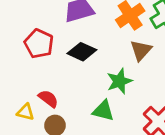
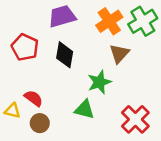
black diamond: (82, 52) -> (65, 55), turned 75

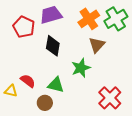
red pentagon: (25, 47) -> (24, 27), moved
green triangle: (84, 109) -> (56, 85), moved
brown circle: (40, 123) -> (45, 103), moved

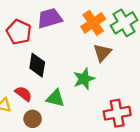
black diamond: (53, 46) -> (37, 65), moved
red cross: (110, 98) -> (117, 113), turned 35
brown circle: (45, 103) -> (33, 119), moved

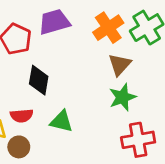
green star: (84, 79) -> (122, 97), moved
red semicircle: (23, 94) -> (22, 116), turned 138
brown circle: (33, 119) -> (19, 147), moved

